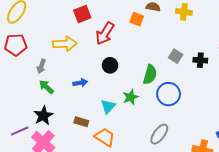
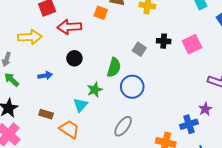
red arrow: (105, 33) -> (69, 27), turned 55
black cross: (200, 60) -> (164, 41), moved
cyan triangle: (108, 106) -> (81, 105), moved

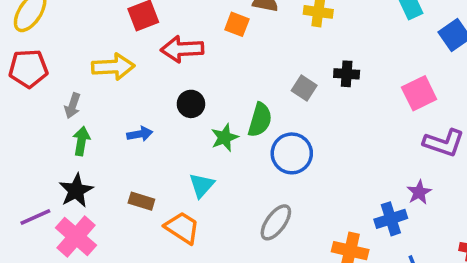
pink square: (192, 44) -> (419, 93), moved
green arrow: (12, 80) -> (81, 141), turned 56
green star: (95, 90) -> (225, 137), moved

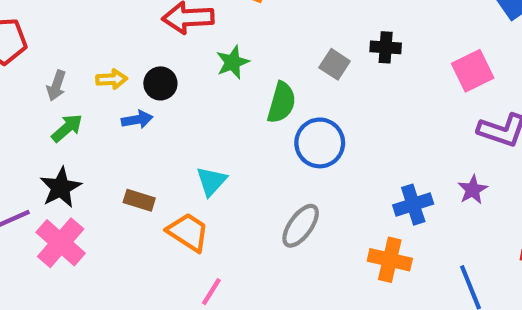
yellow arrow: (113, 67) -> (112, 79), moved, size x0.6
black circle: (191, 104) -> (160, 83), moved
green star: (225, 137) -> (233, 62), moved
green arrow: (81, 141) -> (67, 128), turned 40
blue cross: (391, 219) -> (413, 205), moved

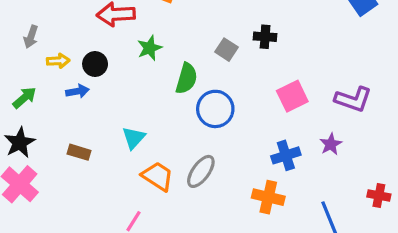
pink square: (473, 71) -> (292, 96), moved
gray arrow: (56, 86) -> (31, 37), moved
orange trapezoid: (188, 232) -> (158, 176), moved

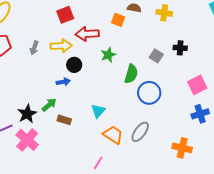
yellow arrow: (58, 61) -> (61, 46), moved, size x1.5
green arrow: (24, 98) -> (49, 105), moved
blue cross: (286, 155) -> (200, 114), moved

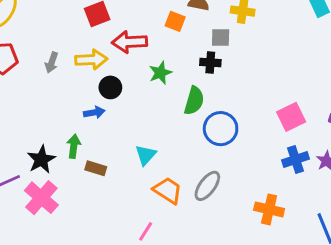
black cross: (180, 48) -> (210, 62), moved
gray square: (156, 56) -> (221, 38), moved, turned -32
green arrow: (49, 105) -> (74, 146), turned -42

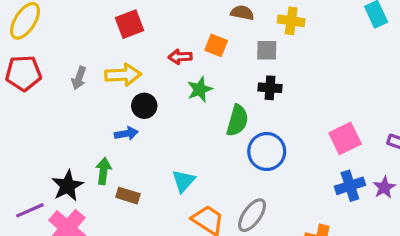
orange square: (175, 21) -> (216, 45), moved
red arrow: (129, 42) -> (180, 57), moved, size x0.6
black cross: (210, 62) -> (270, 88), moved

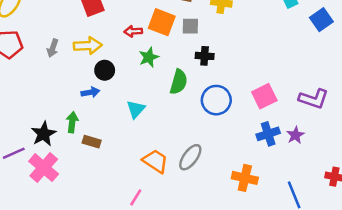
orange square: (216, 45) -> (162, 22), size x1.5
gray square: (267, 50) -> (190, 26), moved
blue circle: (267, 151) -> (216, 100), moved
cyan triangle: (183, 181) -> (136, 109), moved

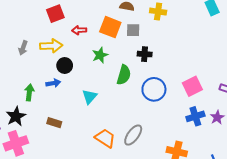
red arrow: (133, 31) -> (79, 30), moved
green arrow: (72, 122) -> (29, 92), moved
pink cross: (44, 168) -> (16, 143), turned 30

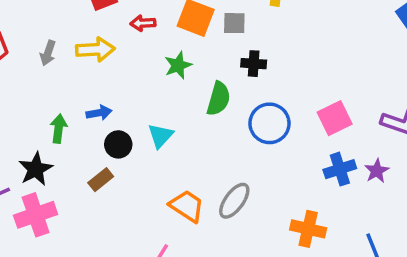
black circle: (65, 65) -> (118, 144), moved
brown rectangle: (54, 123) -> (101, 180), turned -56

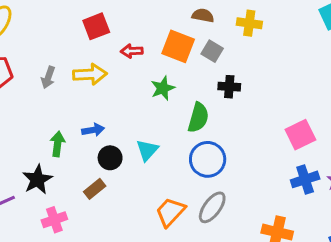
gray square: (234, 23) -> (212, 51), turned 30
blue circle: (269, 123) -> (208, 159), moved
orange trapezoid: (187, 206) -> (170, 212), turned -80
pink cross: (36, 215) -> (54, 220), moved, size x0.7

